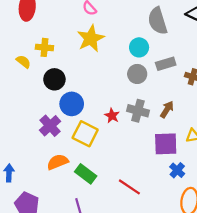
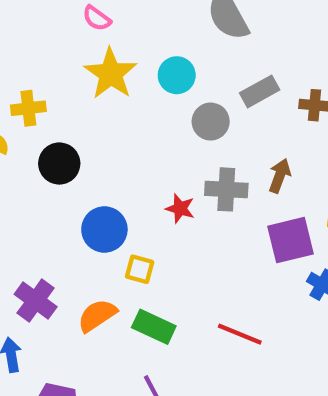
cyan circle: (139, 47) -> (177, 75), moved
blue circle: (72, 104) -> (104, 229), moved
purple cross: (50, 126) -> (36, 301), moved
yellow square: (85, 134) -> (140, 269), moved, size x0.6

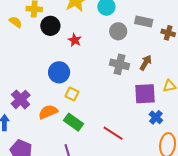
gray rectangle: (260, 91) -> (144, 22), turned 30
black circle: (59, 163) -> (50, 26), moved
red star: (180, 209) -> (75, 40), moved

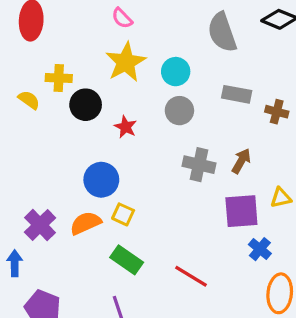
gray circle: (118, 31) -> (179, 111), moved
orange semicircle: (48, 112) -> (86, 223), moved

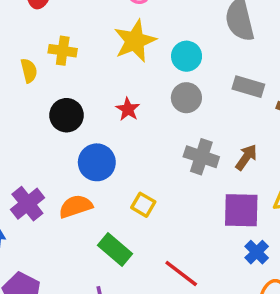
yellow semicircle: (29, 100) -> (29, 71), turned 35
black circle: (86, 105) -> (66, 115), moved
yellow square: (123, 214) -> (143, 205), moved

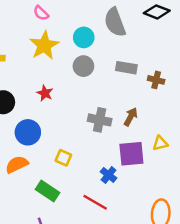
cyan circle: (187, 56) -> (84, 37), moved
gray circle: (186, 98) -> (83, 66), moved
blue cross: (257, 252) -> (109, 175), moved

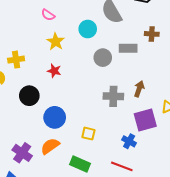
yellow star: (44, 45) -> (56, 42), size x0.7
gray circle: (83, 66) -> (103, 58), moved
brown cross: (156, 80) -> (152, 34), moved
red star: (45, 93) -> (54, 71), moved

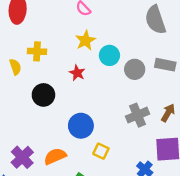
cyan circle: (88, 29) -> (109, 55), moved
gray cross: (113, 96) -> (138, 115), turned -36
blue circle: (55, 117) -> (81, 126), moved

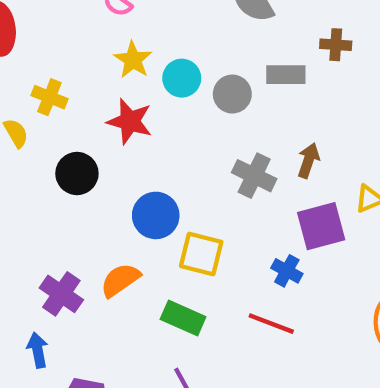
yellow cross: (37, 51) -> (49, 97), turned 30
red star: (77, 73) -> (130, 121), size x1.5
gray cross: (138, 115) -> (254, 176), turned -30
yellow square: (101, 151) -> (201, 254), size x1.5

